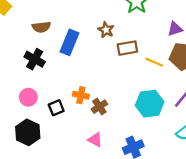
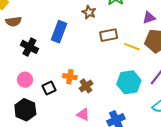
brown semicircle: (41, 27) -> (14, 22), moved
brown star: (106, 30) -> (89, 12), moved

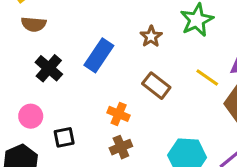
brown rectangle: (109, 35) -> (156, 86), moved, turned 36
yellow line: (132, 47) -> (207, 77), moved
orange cross: (70, 77) -> (119, 114), moved

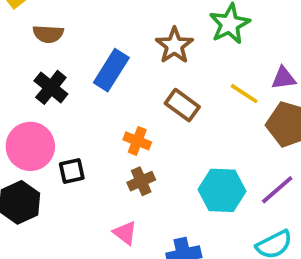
brown semicircle: (34, 24) -> (48, 34), moved
brown star: (151, 36) -> (174, 45), size x1.4
pink circle: (31, 116) -> (30, 146), size x1.6

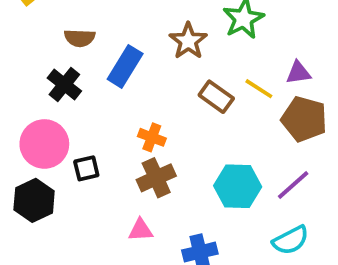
brown semicircle: (48, 34) -> (80, 38), moved
brown rectangle: (182, 105) -> (216, 97), moved
brown cross: (141, 181) -> (156, 178), size x1.4
pink triangle: (125, 233) -> (141, 230), turned -40

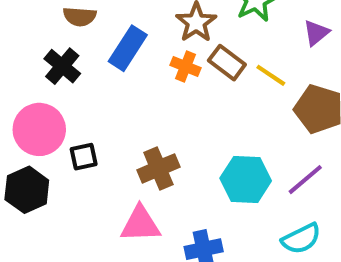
purple triangle: (298, 73) -> (316, 33), moved, turned -32
brown rectangle: (216, 97) -> (227, 63), moved
orange cross: (152, 137) -> (185, 67), moved
pink triangle: (141, 230) -> (140, 224), size x1.5

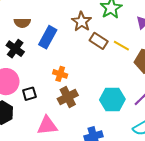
orange cross: (185, 67) -> (60, 74), moved
pink triangle: (140, 224) -> (47, 125), moved

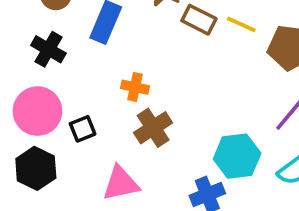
cyan hexagon: (112, 99) -> (237, 156), moved

